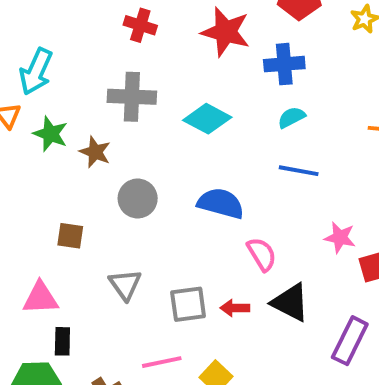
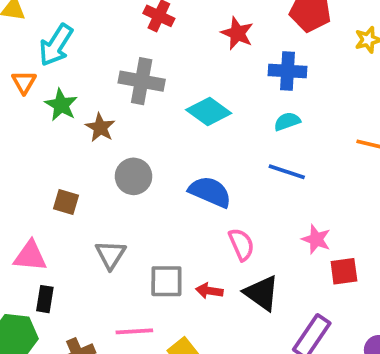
red star: (226, 32) -> (237, 33), size x0.7

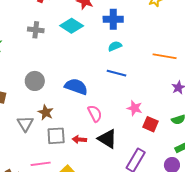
gray cross: (142, 81) -> (36, 30), size x0.7
cyan diamond: (209, 111) -> (72, 26), moved
brown star: (100, 128) -> (46, 112), moved
red square: (344, 271) -> (151, 124), turned 35

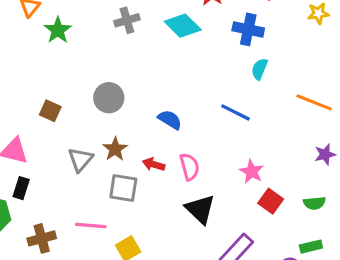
gray cross: (36, 30) -> (127, 20), turned -35
cyan semicircle: (115, 46) -> (259, 69), moved, turned -56
blue semicircle: (76, 87) -> (170, 120), size x0.7
red arrow: (79, 139) -> (154, 164), moved

